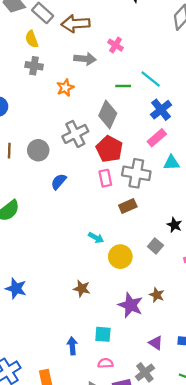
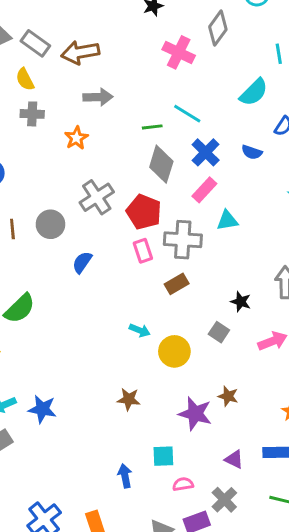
pink cross: (116, 45) -> (179, 52), moved, size x1.5
gray diamond: (108, 115) -> (161, 164), moved
pink semicircle: (105, 363) -> (183, 484), moved

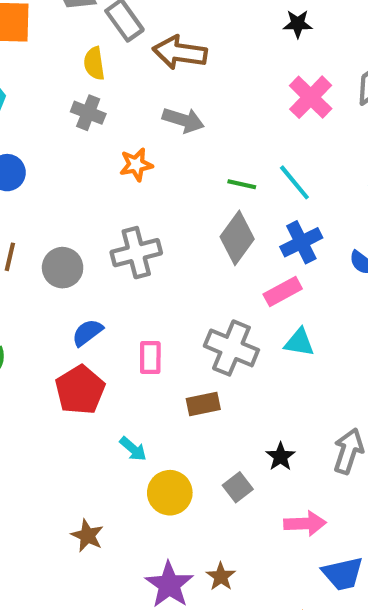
red pentagon: (144, 212) -> (80, 390), moved
pink rectangle: (143, 251) -> (150, 358), moved

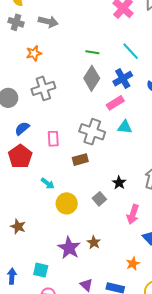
gray arrow: (183, 120) -> (48, 22), moved
orange star: (136, 165) -> (34, 53), moved
cyan line: (294, 182) -> (131, 51), moved
pink arrow: (305, 523) -> (133, 214), turned 114
brown star: (87, 536) -> (18, 227), moved

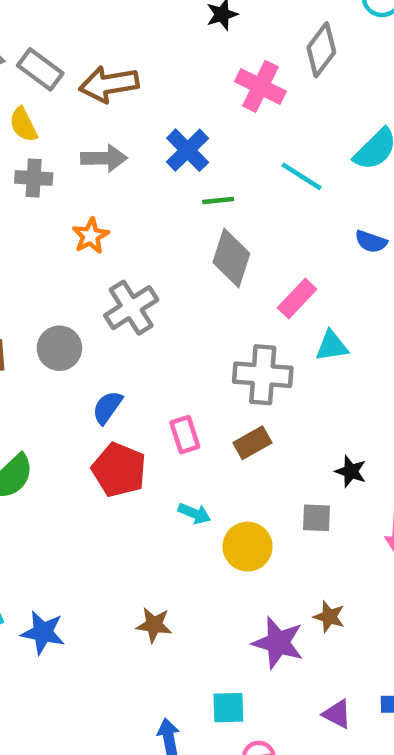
blue cross: (123, 79) -> (188, 150), moved
pink rectangle: (53, 139) -> (185, 435), moved
gray square: (99, 199) -> (316, 518), turned -32

